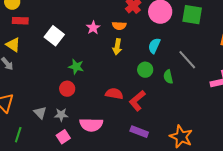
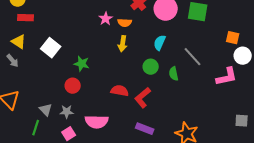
pink star: (93, 28) -> (106, 19), moved
white square: (54, 36) -> (51, 48), moved
green line: (18, 135) -> (36, 128), moved

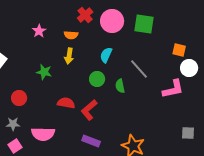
pink star: (106, 19) -> (39, 31), moved
green star: (82, 64) -> (44, 72), moved

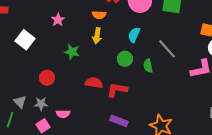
pink star: (39, 31) -> (58, 20), moved
red L-shape: (89, 110) -> (117, 90), turned 50
pink semicircle: (43, 134) -> (63, 114), moved, size x0.6

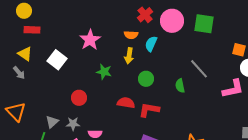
pink star: (58, 20) -> (90, 40), size x1.5
cyan semicircle: (134, 35) -> (151, 44), moved
green circle: (125, 59) -> (146, 79), moved
gray triangle: (20, 102) -> (52, 122), turned 32

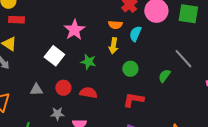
white square: (57, 60) -> (54, 56), moved
green semicircle: (180, 86) -> (164, 76), turned 48
red semicircle: (126, 103) -> (88, 93), moved
gray triangle: (52, 122) -> (36, 90), moved, turned 40

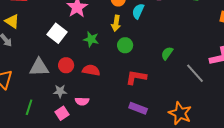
gray line: (183, 59) -> (195, 73), moved
green circle: (130, 69) -> (125, 45), moved
gray triangle: (36, 90) -> (39, 67), size x1.5

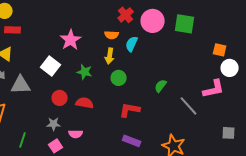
gray triangle: (39, 67) -> (21, 85), moved

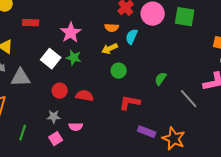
red rectangle: (13, 30) -> (31, 23), moved
yellow arrow: (110, 56) -> (110, 49), turned 56
green star: (85, 72) -> (74, 58), moved
purple rectangle: (132, 141) -> (147, 132), moved

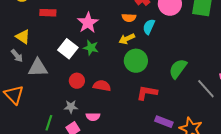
green circle: (119, 71) -> (136, 61), size x1.5
green semicircle: (161, 79) -> (178, 69), size x1.5
green line: (23, 133) -> (49, 123), moved

